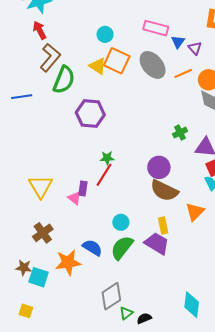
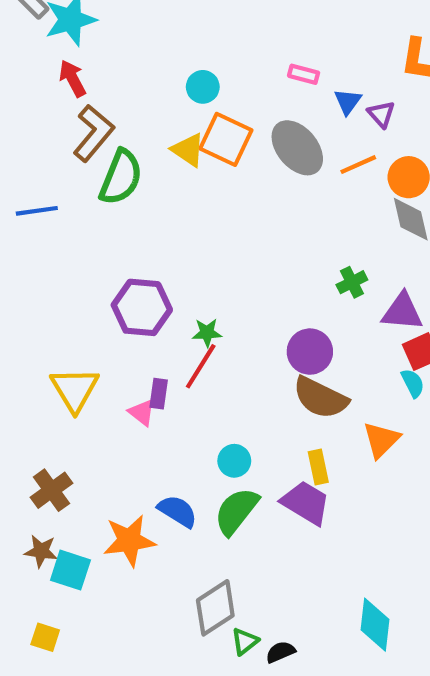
pink rectangle: (156, 28) -> (304, 74), size x0.6
purple hexagon: (90, 114) -> (142, 307), moved
brown cross: (43, 233) -> (52, 490), moved

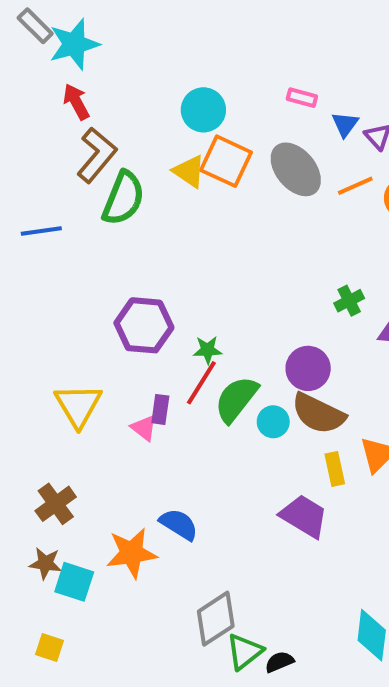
cyan circle: (203, 87) -> (203, 110), size x1.4
cyan circle: (234, 461) -> (273, 422), moved
yellow rectangle: (318, 467) -> (335, 469), moved
green semicircle: (236, 511) -> (236, 399), moved
green triangle: (245, 641) -> (244, 652), size x1.4

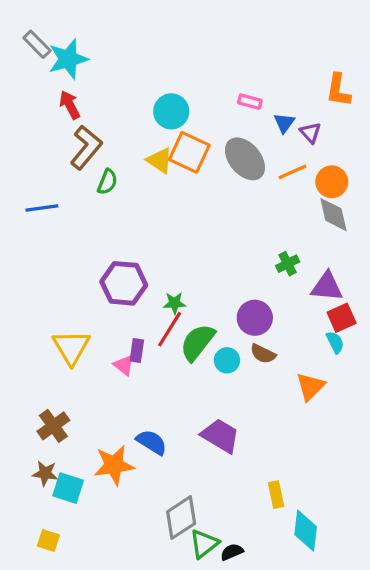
green semicircle: (123, 198) -> (107, 182), size x0.6
brown semicircle: (318, 414) -> (263, 354), size x0.6
yellow rectangle: (335, 469) -> (276, 495), moved
purple trapezoid: (304, 516) -> (220, 436), moved

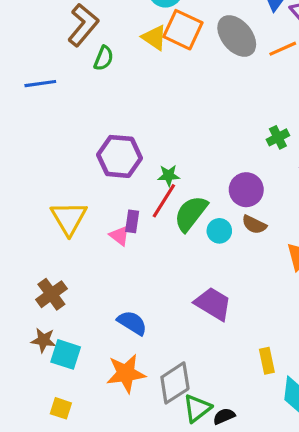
blue semicircle: (152, 442) -> (132, 323), moved
orange star: (114, 465) -> (126, 373), moved
yellow square: (48, 540) -> (61, 408), moved

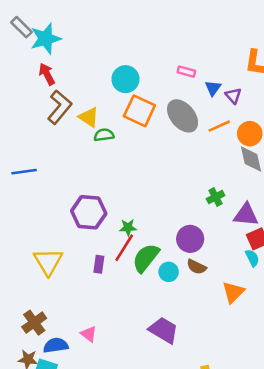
yellow triangle: (154, 38) -> (89, 117), moved
green semicircle: (104, 58) -> (104, 135), moved, turned -120
blue line: (40, 84) -> (24, 172), moved
pink triangle: (120, 236) -> (89, 334), moved
blue semicircle: (132, 323) -> (56, 345), moved, turned -40

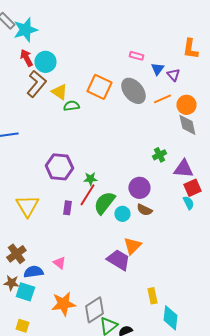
cyan circle: (125, 79) -> (45, 62), moved
orange triangle: (233, 292) -> (132, 246), moved

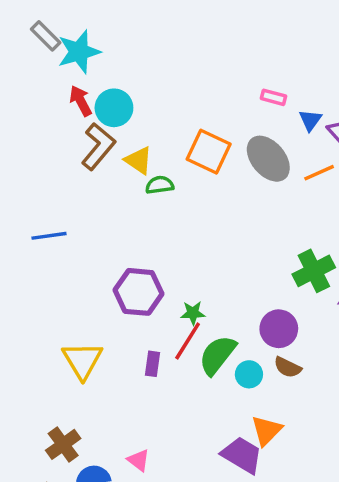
green cross: (159, 155) -> (314, 271), size x1.6

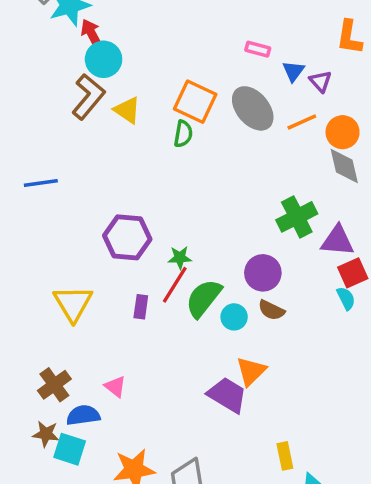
red arrow: (81, 101) -> (92, 34), moved
green semicircle: (160, 185) -> (183, 134), moved, turned 108
pink triangle: (139, 460) -> (115, 386), moved

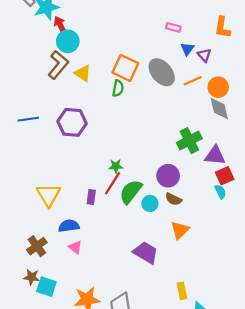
pink rectangle: (258, 49) -> (173, 27), moved
purple hexagon: (127, 237) -> (72, 122), moved
orange triangle: (251, 371) -> (180, 230), moved
blue semicircle: (83, 415) -> (69, 226), moved

